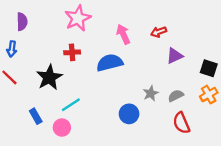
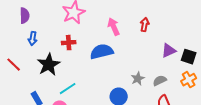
red arrow: (159, 32) -> (145, 25), turned 120
blue arrow: (12, 49) -> (33, 39), moved
purple triangle: (175, 56) -> (169, 51), moved

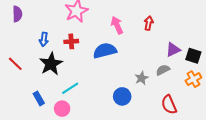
purple semicircle: (25, 16) -> (17, 14), moved
blue arrow: (33, 39) -> (44, 39), moved
gray semicircle: (160, 81) -> (163, 70), moved

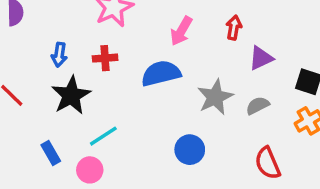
pink arrow: (117, 25) -> (181, 31), turned -126
purple triangle: (173, 50) -> (261, 58), moved
gray star: (141, 78) -> (215, 97), moved, size x1.5

